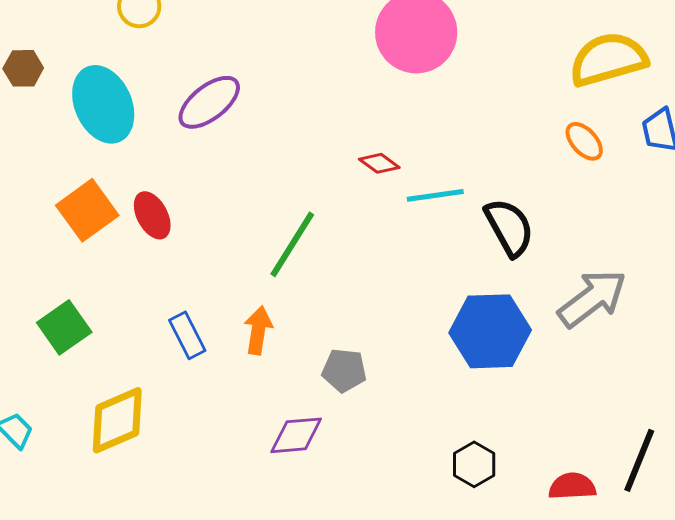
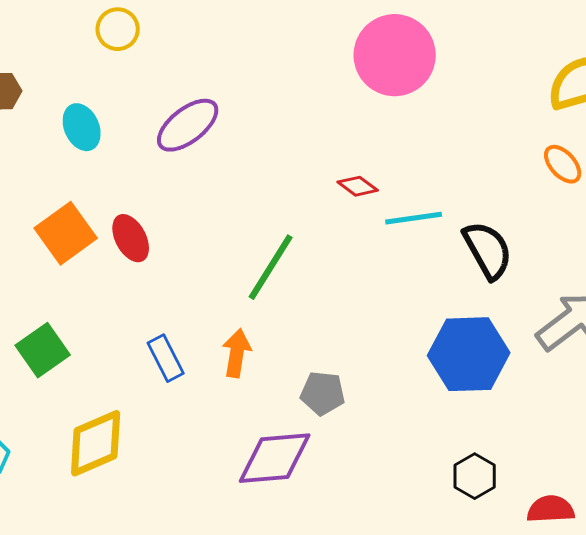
cyan ellipse: (103, 104) -> (82, 127), size x0.6
purple diamond: (296, 435) -> (275, 458), size x1.4
black hexagon: (474, 464) -> (475, 476), moved

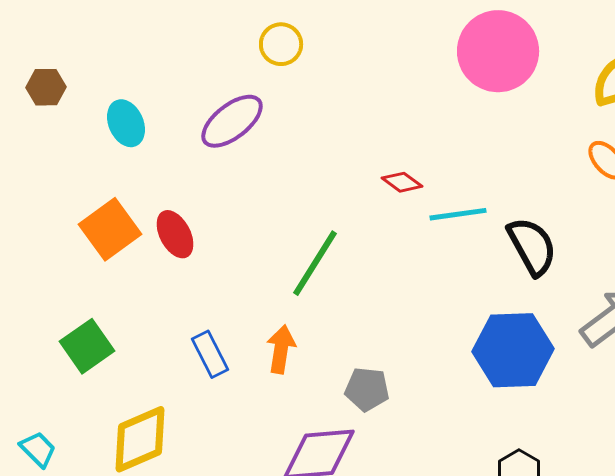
yellow circle: (118, 29) -> (281, 44), moved
pink circle: (395, 55) -> (498, 51), moved

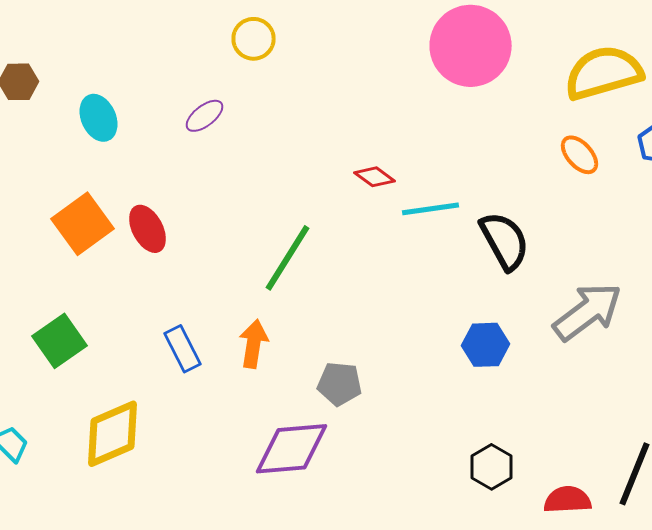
purple ellipse: (232, 121) -> (204, 116), size x0.6
blue hexagon: (513, 350) -> (486, 345), size x0.6

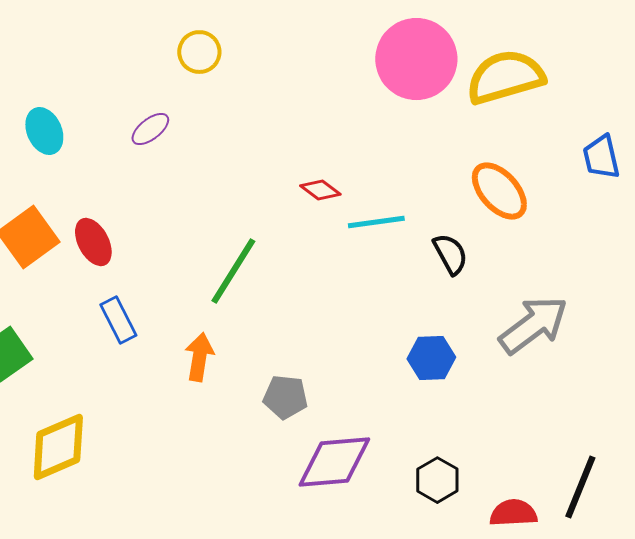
yellow semicircle: (604, 73) -> (505, 77), moved
orange ellipse: (580, 155) -> (499, 191), moved, size x1.5
black semicircle: (504, 241) -> (450, 254), size x0.7
blue rectangle: (182, 349) -> (118, 320), moved
purple diamond: (292, 449) -> (334, 462), moved

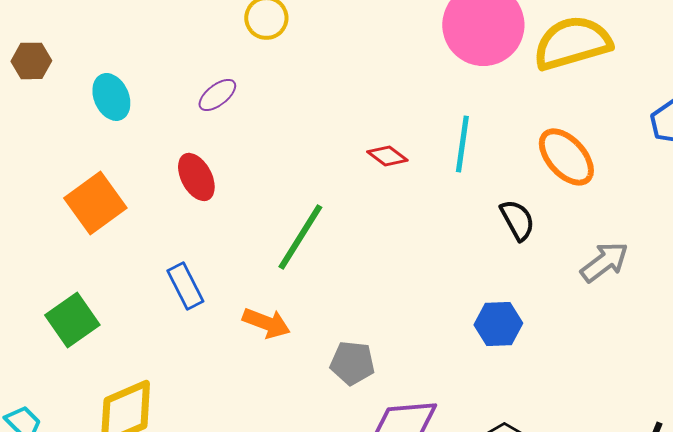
cyan line: (376, 222) -> (462, 144), moved, turned -74
red ellipse: (93, 242) -> (196, 177), moved
gray arrow: (533, 325) -> (604, 262), moved, size x0.7
orange arrow: (199, 357) -> (266, 323), turned 102

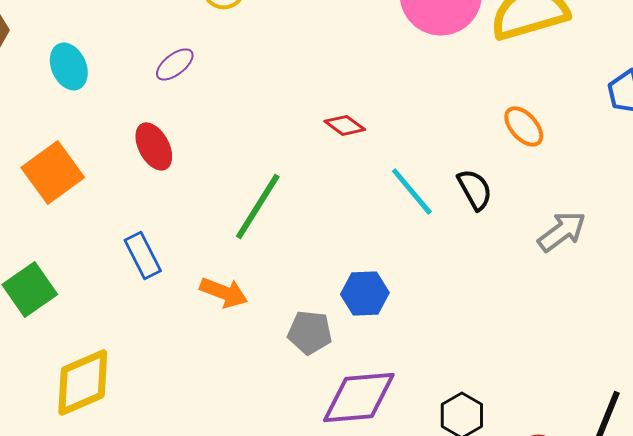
cyan line: (462, 144) -> (412, 191), moved, turned -48
orange ellipse: (566, 157) -> (524, 126), size x0.7
blue hexagon: (498, 324) -> (365, 293), moved

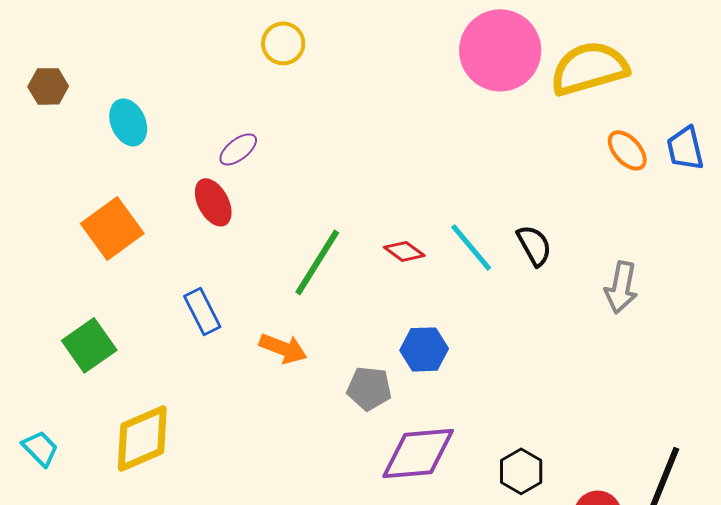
purple ellipse: (175, 64) -> (238, 149), moved
red diamond: (345, 125) -> (404, 251), moved
orange ellipse: (524, 126) -> (627, 150), moved
gray arrow: (562, 231) -> (621, 287), turned 138

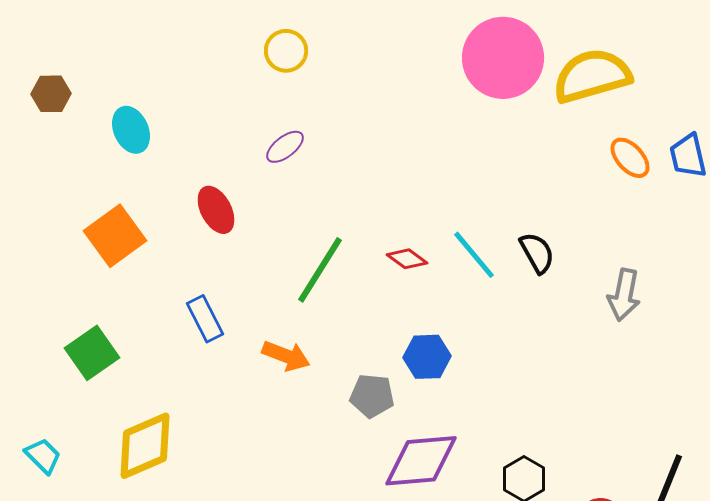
purple ellipse: (238, 149) -> (285, 147), moved

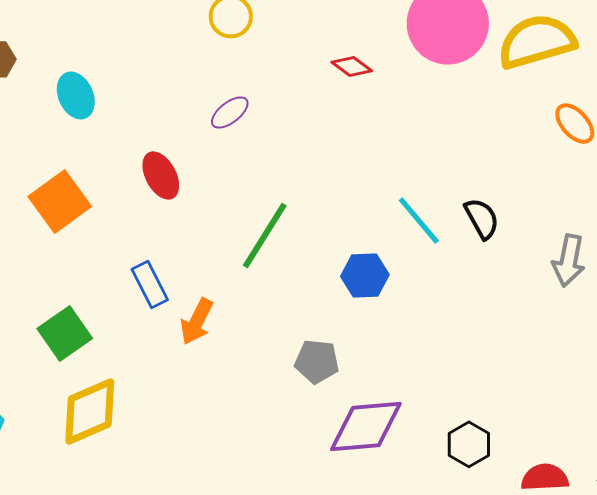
red diamond: (407, 259) -> (352, 66), moved
green square: (92, 353) -> (65, 333), moved
orange arrow: (286, 356) -> (197, 321), moved, turned 96
blue hexagon: (427, 357) -> (365, 275), moved

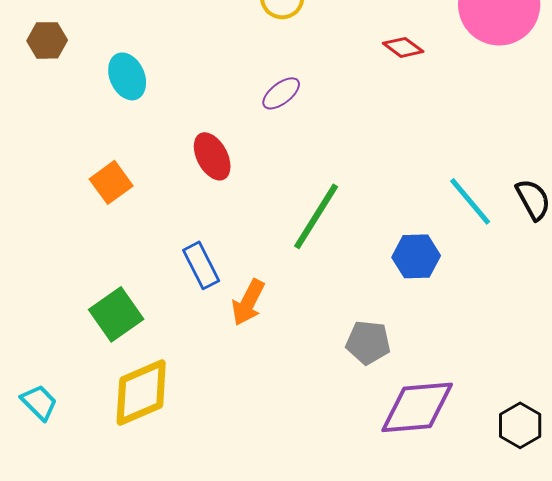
orange square: (60, 201) -> (111, 182), size x0.7

